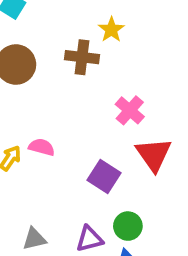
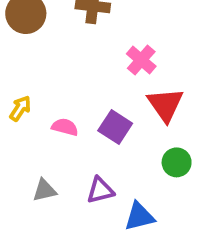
pink semicircle: (42, 147) -> (65, 127), moved
green circle: (128, 226) -> (177, 162), moved

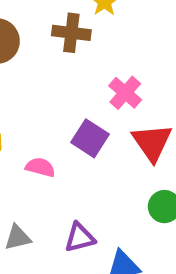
purple square: (115, 127) -> (90, 138), moved

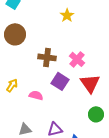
brown cross: (71, 33) -> (47, 57), moved

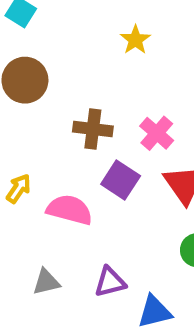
pink semicircle: (36, 95) -> (70, 210), size x1.5

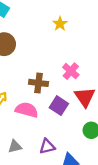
brown cross: (93, 129) -> (39, 83), moved
purple square: (121, 180) -> (59, 106), moved

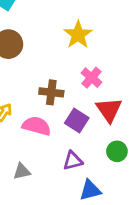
yellow star: (60, 24) -> (78, 35), moved, size x1.5
purple triangle: (47, 146) -> (73, 161), moved

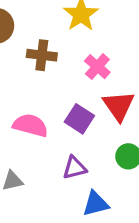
brown cross: (51, 92) -> (42, 55), moved

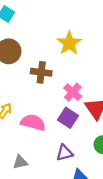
pink cross: (97, 67) -> (73, 92), moved

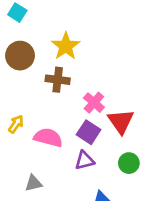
yellow star: (69, 43) -> (66, 46), moved
purple triangle: (64, 153) -> (85, 160), moved

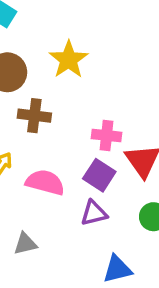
brown cross: (58, 80) -> (34, 116), moved
pink cross: (94, 103) -> (107, 135), turned -35

